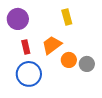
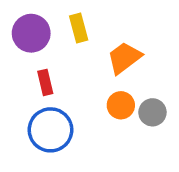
yellow rectangle: (67, 17) -> (79, 28), moved
orange trapezoid: (52, 45) -> (124, 58), moved

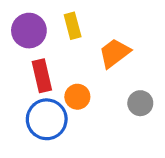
red rectangle: (45, 82) -> (42, 76), size x1.4
orange circle: (121, 105) -> (77, 97), moved

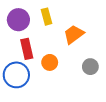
blue circle: (47, 119) -> (16, 75), moved

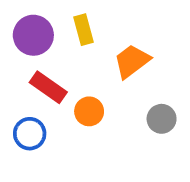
red rectangle: (27, 49) -> (48, 87), turned -42
blue circle: (16, 75) -> (30, 134), size x0.7

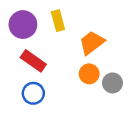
orange circle: (89, 111) -> (89, 74), moved
blue circle: (30, 134) -> (33, 93), moved

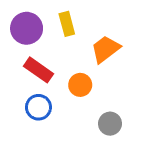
orange circle: (89, 74) -> (80, 85), moved
gray circle: (113, 83) -> (110, 124), moved

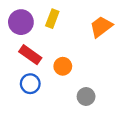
yellow rectangle: (67, 24) -> (52, 19), turned 36
orange trapezoid: (106, 49) -> (101, 27), moved

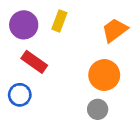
orange circle: (63, 66) -> (104, 75), moved, size x1.5
blue circle: (30, 84) -> (20, 95), moved

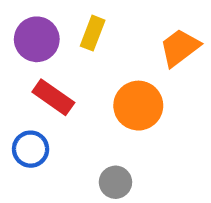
orange circle: (104, 75) -> (138, 106), moved
gray circle: (98, 109) -> (115, 182), moved

